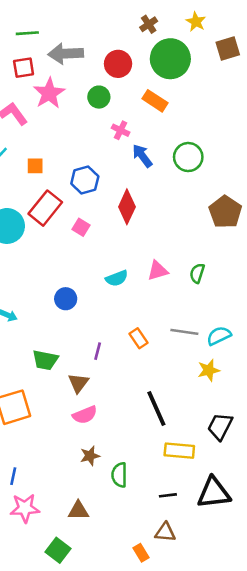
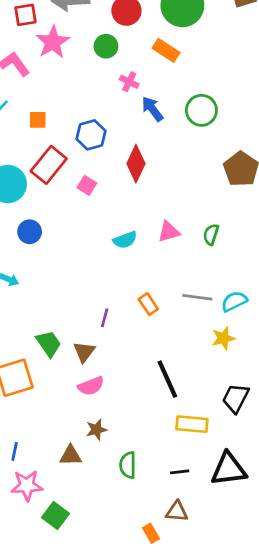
blue circle: (66, 299) -> (30, 232), moved
green trapezoid: (45, 360) -> (49, 344), moved, turned -136
green semicircle: (119, 475) -> (128, 465), moved
brown triangle: (78, 511) -> (71, 456), moved
green square: (58, 550) -> (56, 516), moved

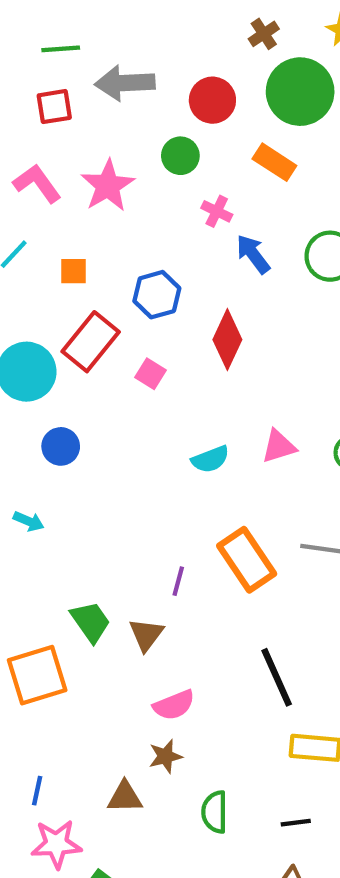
pink star: (53, 42) -> (108, 186), moved
orange rectangle: (148, 304) -> (247, 560), size x1.8
pink semicircle: (91, 386) -> (174, 705), moved

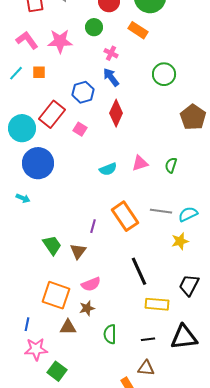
pink star: (108, 186) -> (60, 41), turned 30
blue arrow: (253, 254) -> (111, 77), moved
orange square: (74, 271) -> (39, 72), moved
blue circle: (61, 446) -> (38, 163), size x1.8
orange square: (37, 675) -> (56, 295), moved, turned 36

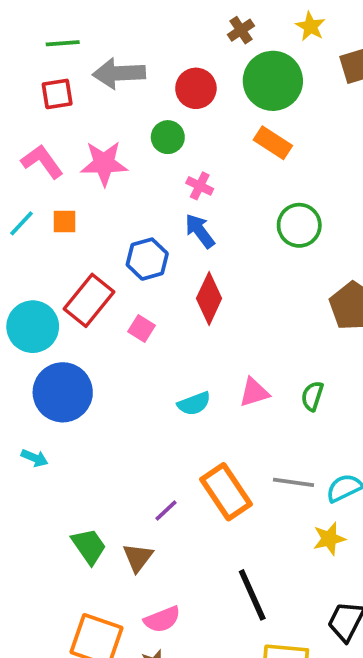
orange rectangle: (138, 30) -> (273, 143), moved
purple line: (93, 226) -> (166, 511), turned 32

